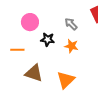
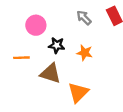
gray arrow: (71, 24) -> (84, 18), moved
brown triangle: (34, 73) -> (50, 73), moved

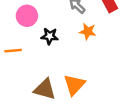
orange star: (85, 53) -> (88, 31), moved
brown triangle: (50, 73) -> (45, 89), moved

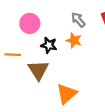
orange star: (88, 31) -> (74, 40), moved
brown triangle: (45, 89) -> (38, 70), moved, turned 35

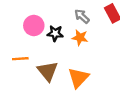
black star: (49, 45) -> (55, 33), moved
orange triangle: (67, 94) -> (78, 78), moved

